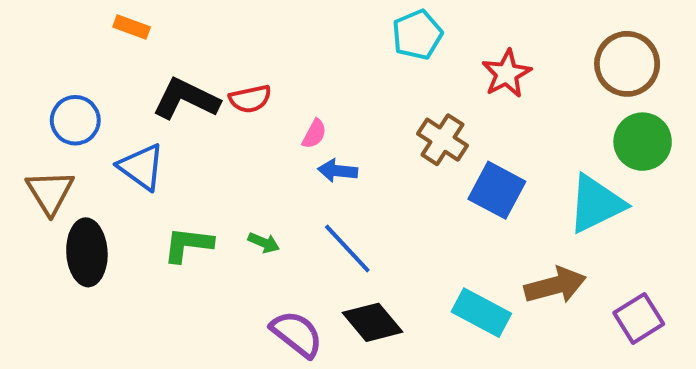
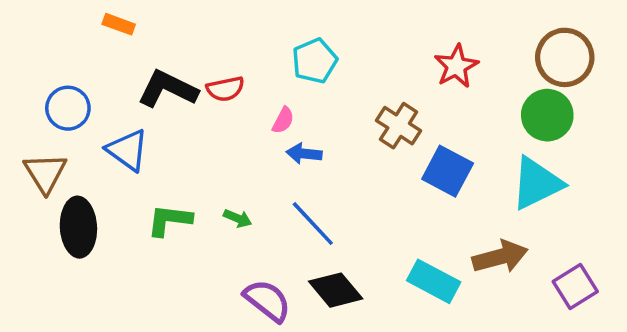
cyan pentagon: (417, 35) -> (315, 61), moved
green circle: (643, 142) -> (547, 115), moved

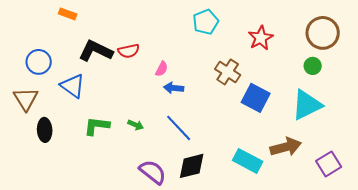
cyan pentagon: (315, 61) -> (206, 22), moved
green circle: (547, 115) -> (313, 66), size x0.6
black ellipse: (78, 227) -> (45, 130), size x0.7
black diamond: (336, 290) -> (192, 166), turned -64

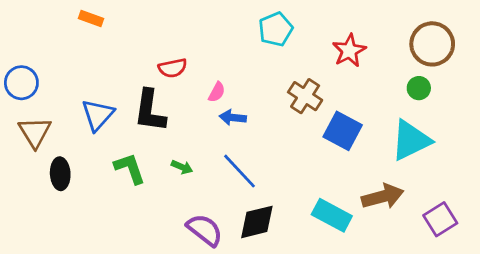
black L-shape: (96, 51) -> (150, 111), moved, turned -108
blue circle: (39, 62) -> (21, 83), moved
blue triangle: (73, 86) -> (98, 115), turned 36
green L-shape: (97, 126) -> (130, 168), turned 64

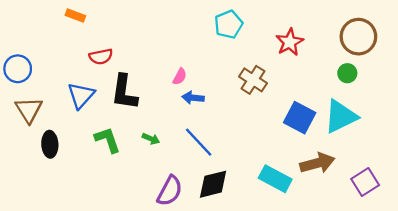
red semicircle: (173, 68) -> (101, 57), moved
blue square: (343, 131) -> (300, 118), moved
purple semicircle: (205, 230) -> (170, 191), turned 80

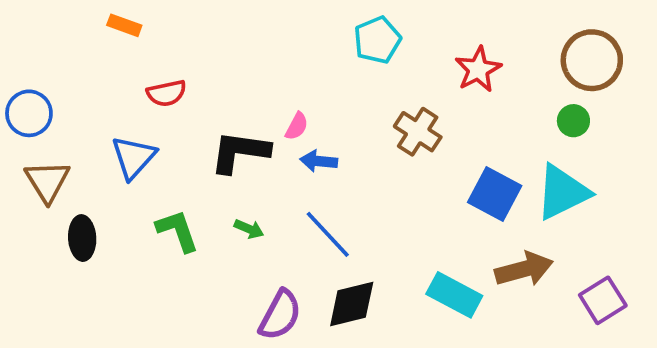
black L-shape: (124, 92) -> (240, 152), moved, turned 90

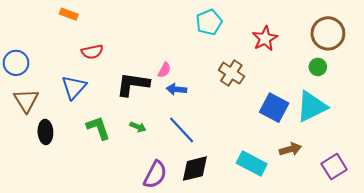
brown arrow: (524, 269) -> (290, 149), size x0.7

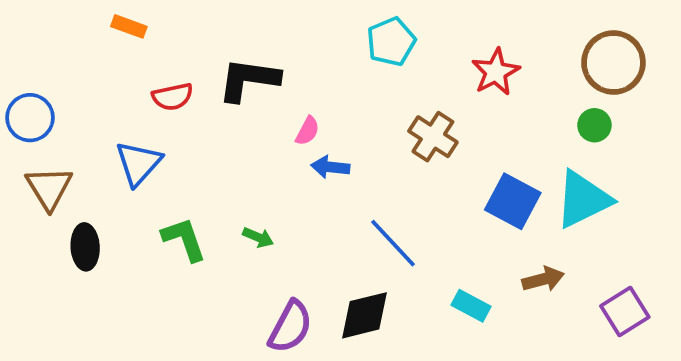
black L-shape: (133, 84) -> (249, 80), moved
blue line: (182, 130) -> (393, 243), moved
cyan rectangle: (252, 163) -> (471, 306), size x0.7

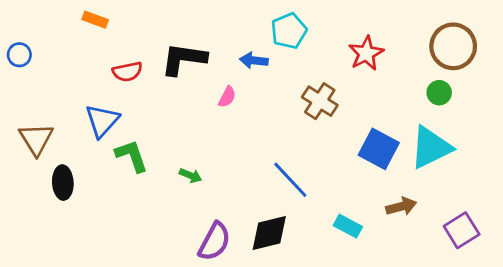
blue circle: (30, 118) -> (19, 55), moved, size x0.7
blue arrow: (330, 167) -> (254, 60), moved
green L-shape: (184, 239) -> (132, 156), moved

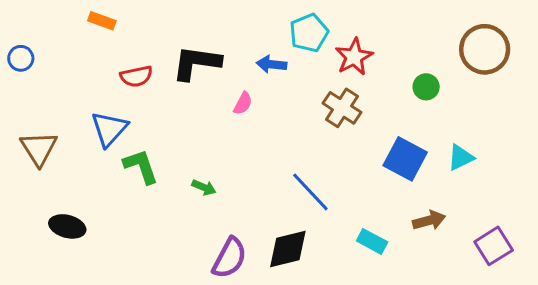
red star: (366, 53) -> (354, 57), moved
green circle: (439, 93) -> (426, 87), moved
cyan triangle: (431, 147) -> (461, 157), size x0.6
black ellipse: (63, 183) -> (67, 226), moved, turned -72

